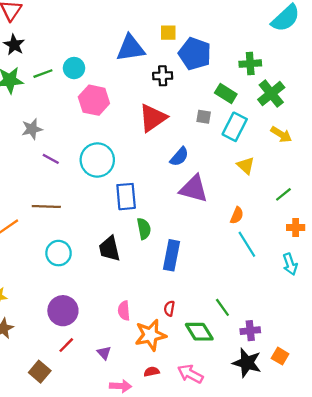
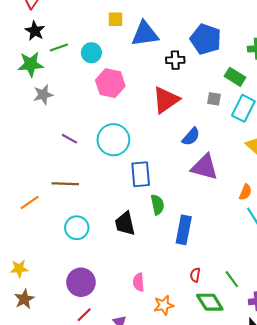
yellow square: (168, 33) -> (116, 19), moved
green line: (43, 74) -> (59, 48), moved
gray star: (32, 129) -> (43, 95), moved
red semicircle: (169, 308) -> (195, 275), moved
orange star: (150, 335) -> (164, 305), size x0.7

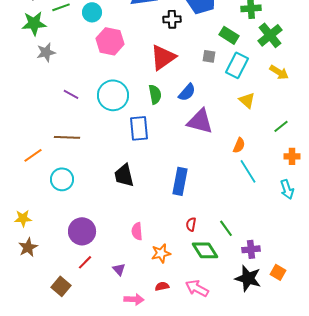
green semicircle: (157, 205) -> (155, 94), moved
cyan circle: (77, 228) -> (62, 179), moved

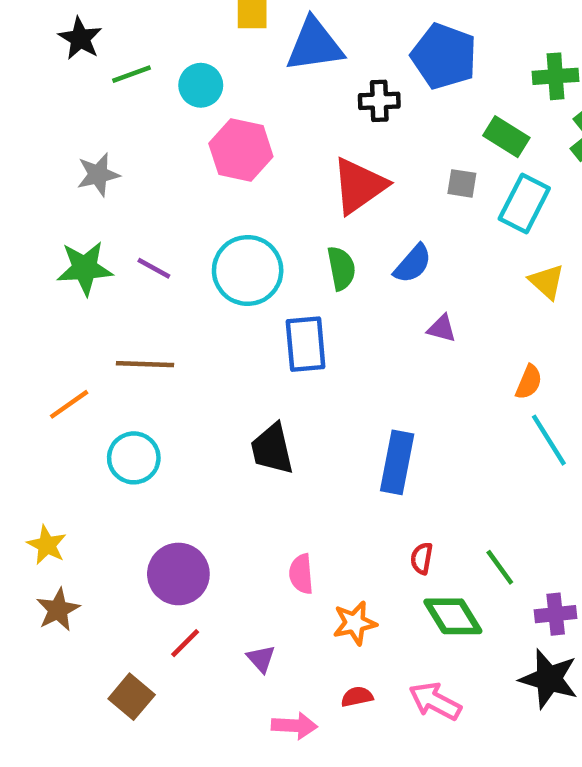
green star: (34, 23) -> (85, 268), moved
purple triangle: (200, 121) -> (442, 328), size x0.5
yellow star: (23, 218) -> (47, 545), turned 30

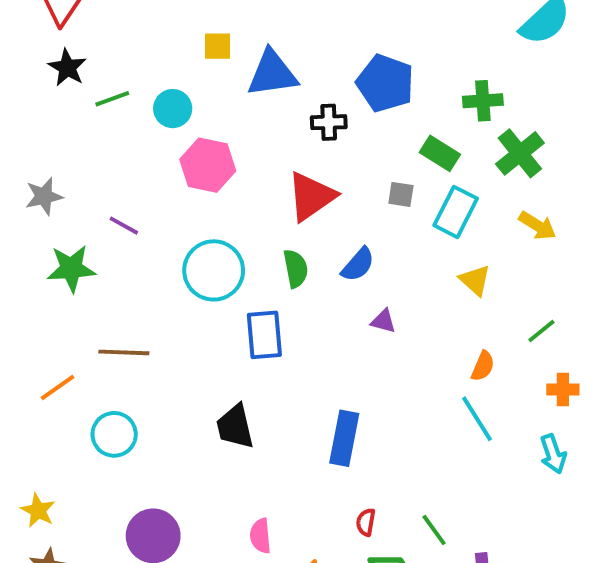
gray star: (98, 175) -> (44, 196), moved
purple line: (154, 268) -> (124, 226), moved
orange semicircle: (529, 382) -> (483, 366), moved

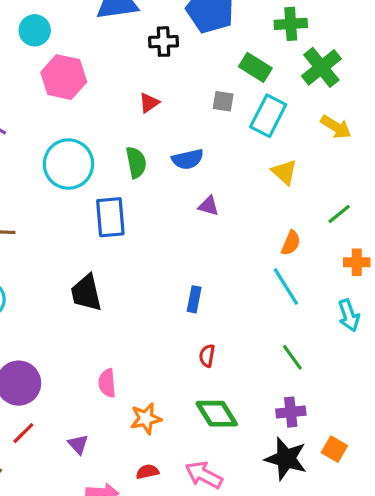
red triangle: (311, 196) -> (149, 103), size x0.5
blue semicircle: (358, 265) -> (188, 159), turned 36
blue rectangle: (344, 438) -> (194, 299), moved, size x0.6
red semicircle: (366, 522) -> (207, 356), moved
green line: (434, 530) -> (292, 357), moved

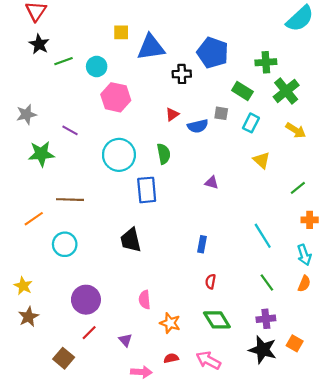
cyan rectangle: (268, 116) -> (251, 123), size x0.7
blue semicircle: (188, 159) -> (198, 126), moved
orange semicircle: (291, 243) -> (304, 284), moved
orange star: (146, 419) -> (170, 323), turned 30

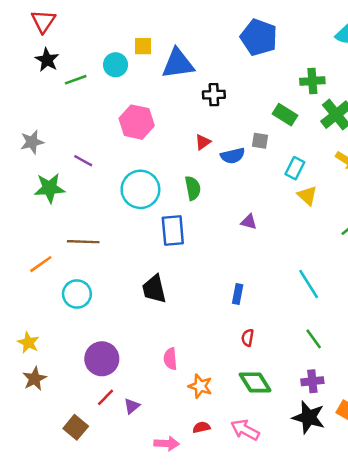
blue pentagon: (213, 53) -> (259, 37), moved
cyan circle: (97, 66) -> (116, 65), moved
cyan rectangle: (251, 123) -> (295, 168), moved
purple triangle: (125, 340) -> (132, 406), moved, turned 32

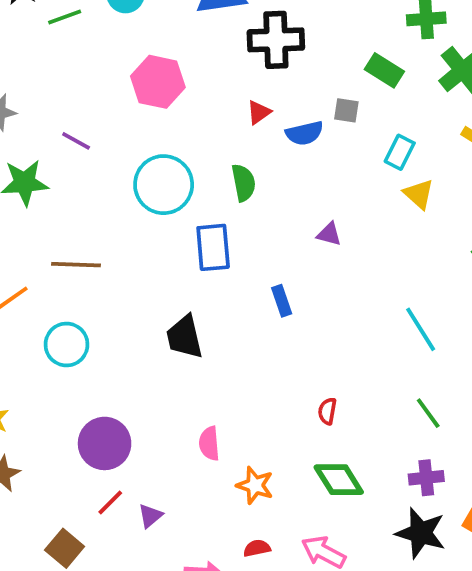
black cross: (214, 95) -> (276, 40), size x1.6
blue rectangle: (238, 294) -> (282, 301), moved, turned -30

